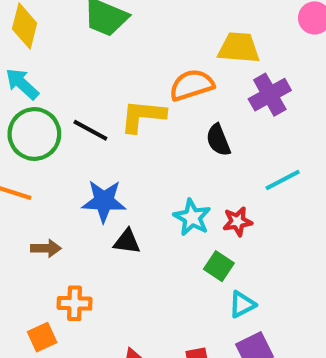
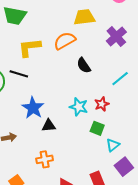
purple cross: (270, 95) -> (116, 37), moved
yellow L-shape: (143, 116) -> (29, 48), moved
blue star: (104, 201) -> (33, 108), turned -30
orange cross: (75, 303) -> (45, 159), moved

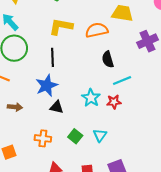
black line: (19, 74) -> (52, 57), moved, turned 54
cyan line: (120, 79) -> (122, 81), moved
green square: (97, 128) -> (75, 136), moved
cyan triangle: (113, 145) -> (100, 135), moved, turned -32

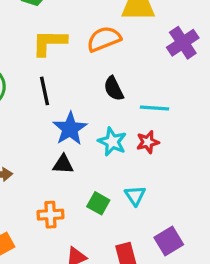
black semicircle: (108, 59) -> (114, 89), moved
cyan line: (122, 81) -> (155, 108), turned 36
blue star: (47, 86) -> (70, 129), moved

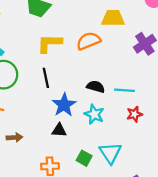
black semicircle: (114, 89) -> (96, 87), moved, turned 132
red star: (148, 142) -> (134, 114), moved
cyan triangle: (135, 196) -> (110, 153), size x1.5

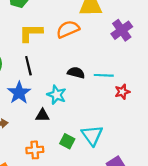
blue star: (64, 105) -> (19, 93), moved
cyan star: (94, 114) -> (57, 95), moved
red star: (134, 114) -> (122, 92), moved

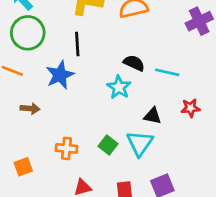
red star: (122, 92) -> (191, 108), moved
cyan star: (57, 95) -> (119, 87), moved
black triangle: (43, 115) -> (153, 116), moved

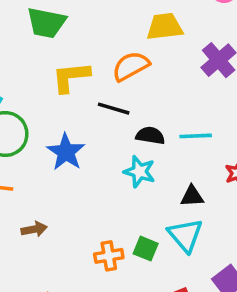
black line: (77, 44) -> (114, 109), moved, turned -55
blue star: (60, 75) -> (66, 152), moved
orange cross: (66, 148) -> (109, 256), moved

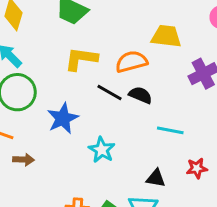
black semicircle: (150, 136) -> (140, 95), moved
cyan star: (139, 172) -> (102, 150), moved
brown arrow: (34, 229) -> (24, 160), moved

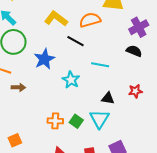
yellow L-shape: (81, 59) -> (56, 19), turned 30
black semicircle: (140, 95) -> (134, 51), moved
cyan line: (170, 130) -> (100, 65), moved

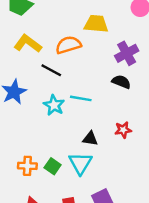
cyan star: (71, 80) -> (54, 105), moved

